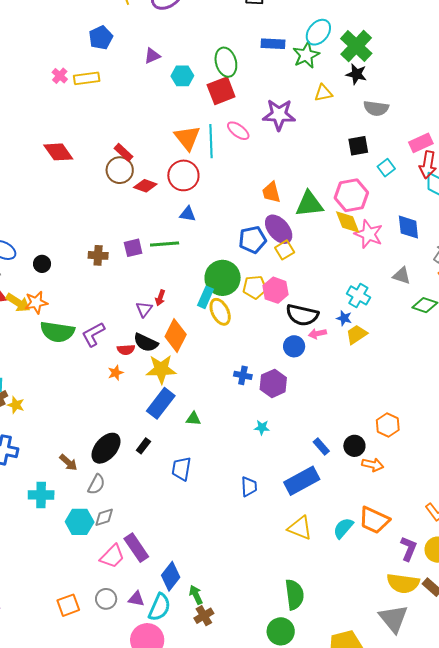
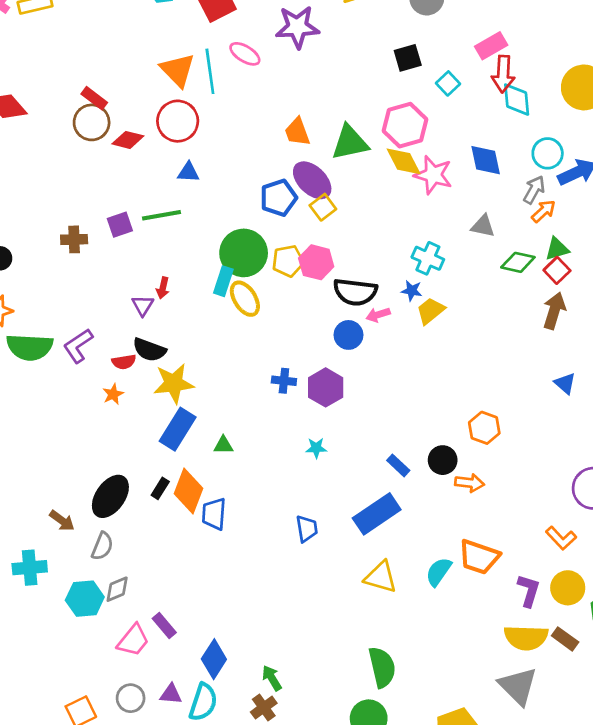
orange diamond: (176, 335) -> (188, 491), moved
purple rectangle: (136, 548) -> (164, 626), size x0.7
green arrow: (196, 595) -> (272, 678), moved

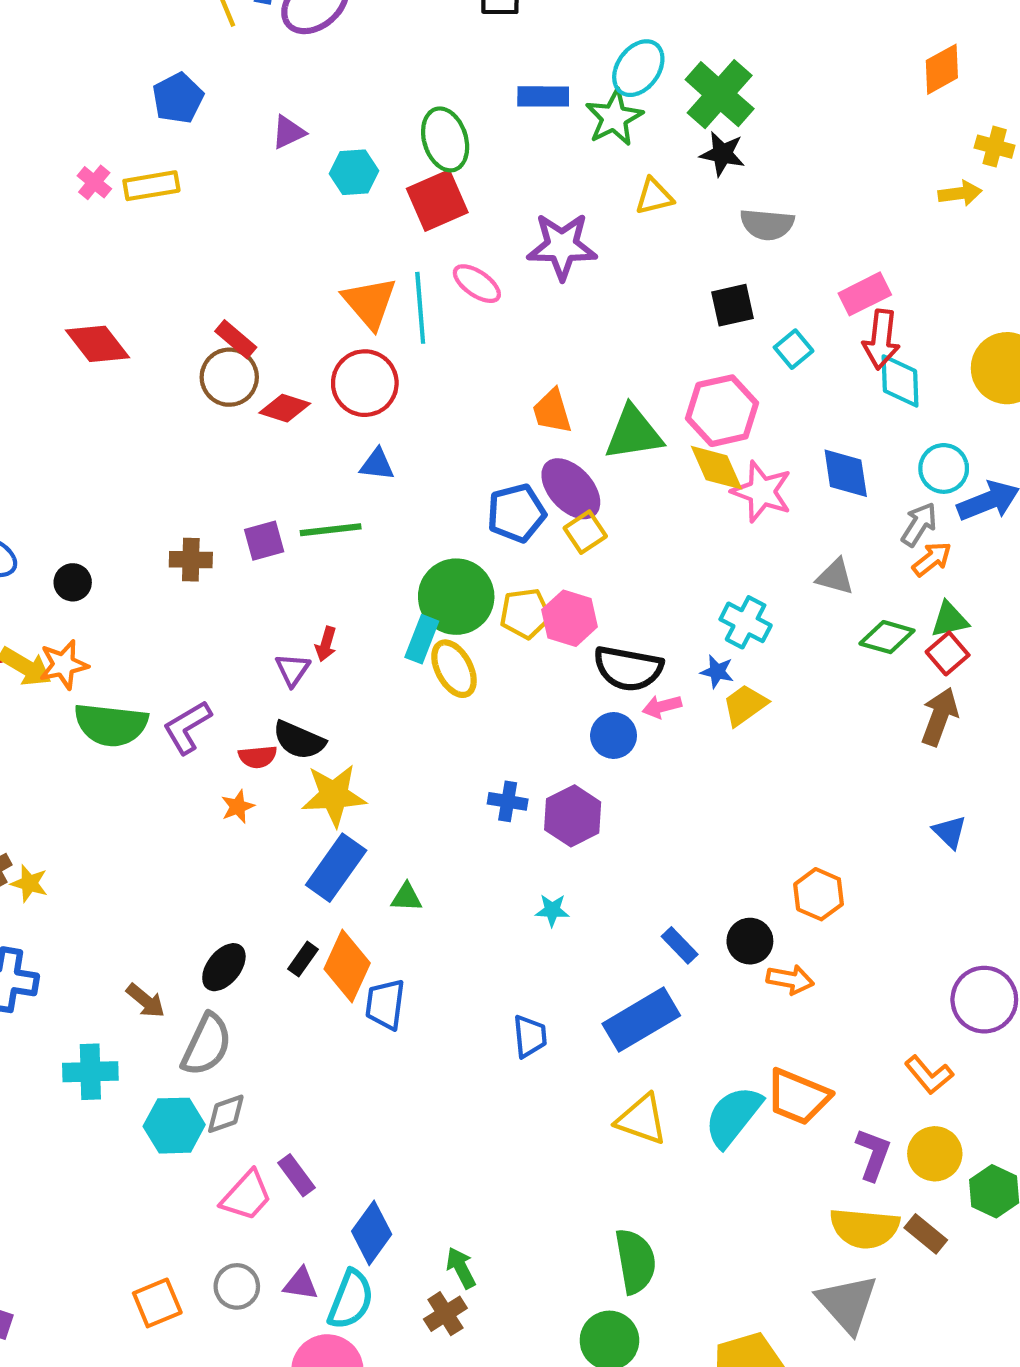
black ellipse: (110, 496) -> (224, 967), size x0.7
gray semicircle: (102, 546) -> (207, 1045), size x1.4
cyan semicircle: (439, 572) -> (733, 1116), size x1.4

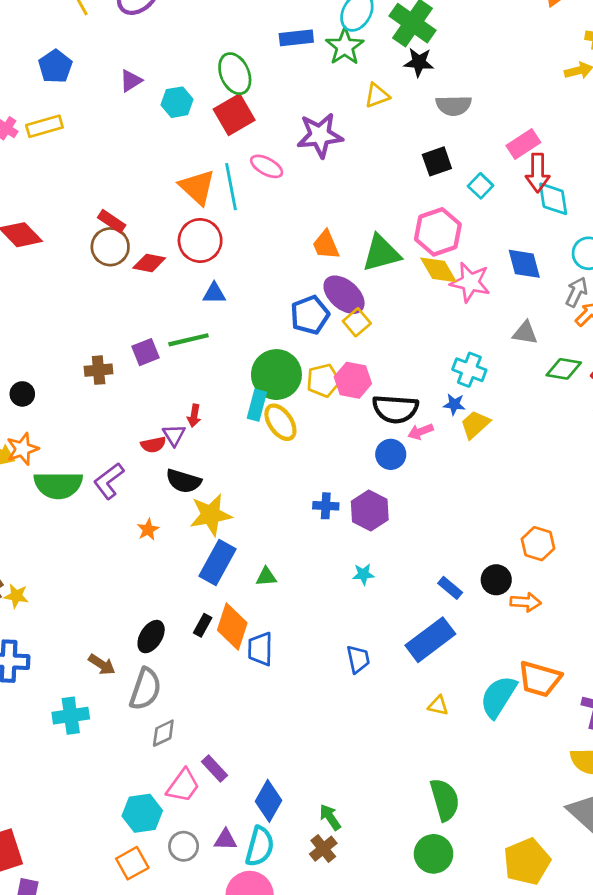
red semicircle: (258, 757) -> (153, 445), moved
yellow triangle: (642, 1119) -> (438, 706), size x0.6
cyan hexagon: (174, 1126) -> (142, 813), moved

